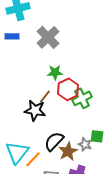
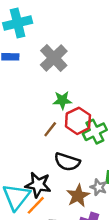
black star: (35, 110) -> (38, 185), moved
black semicircle: (54, 141) -> (67, 162), moved, turned -115

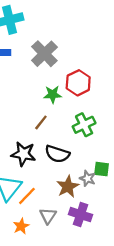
red hexagon: (78, 121) -> (78, 83), moved
black star: (38, 185) -> (23, 154), moved

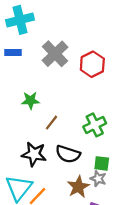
red hexagon: (78, 83) -> (92, 64), moved
green star: (53, 94) -> (30, 100), moved
green square: (102, 169) -> (102, 163), moved

